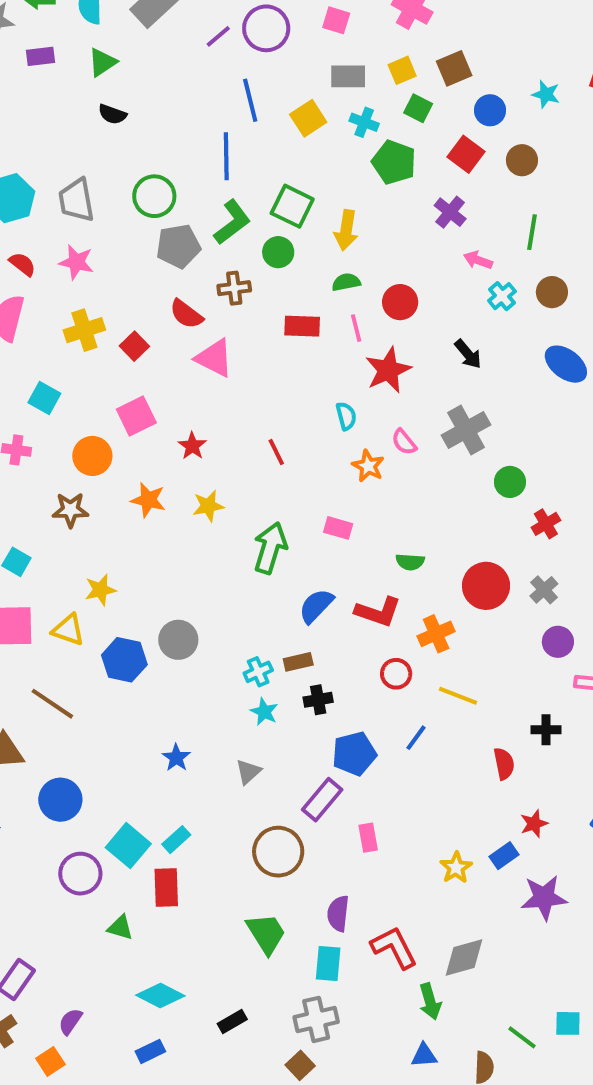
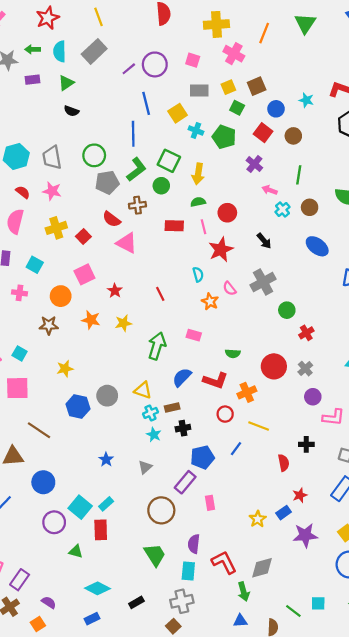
cyan cross: (364, 122) -> (196, 130), moved
yellow triangle: (68, 630) -> (143, 390), moved
purple semicircle: (70, 1021) -> (49, 602), turned 88

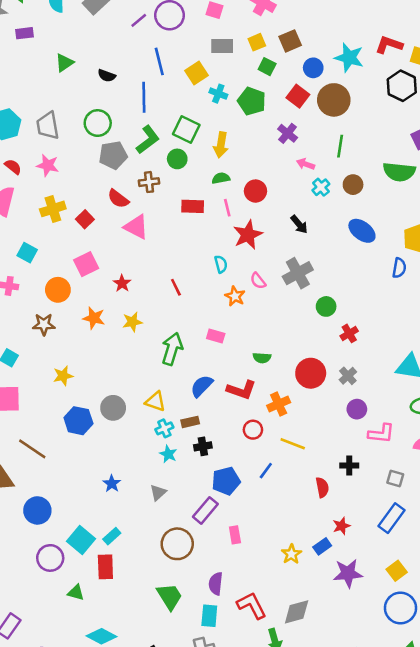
green triangle: (66, 83) -> (64, 63), moved
cyan star: (306, 100) -> (349, 58), size x1.6
black semicircle: (71, 111) -> (107, 76), moved
brown circle: (293, 136) -> (334, 100), size x1.6

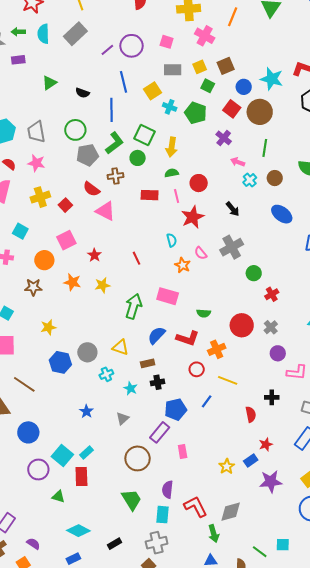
pink rectangle: (216, 336) -> (168, 296), size x1.5
cyan cross: (164, 428) -> (106, 374), moved

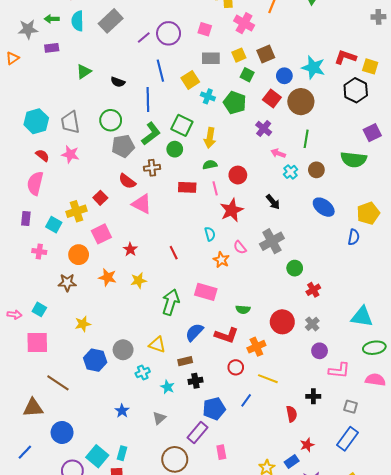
yellow cross: (40, 197) -> (77, 211), moved
cyan rectangle: (86, 452) -> (122, 453), turned -32

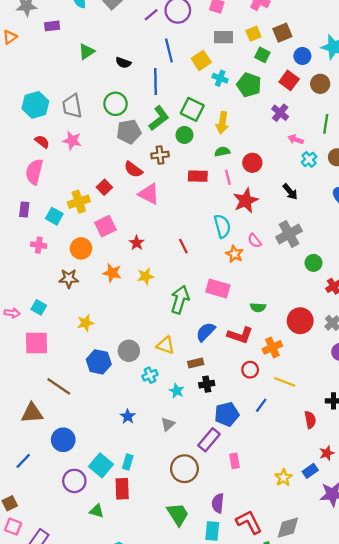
brown circle: (301, 102) -> (320, 84), size x0.7
cyan semicircle: (210, 234) -> (222, 226), size x1.5

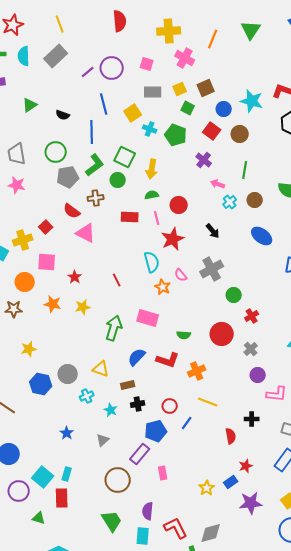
pink square: (105, 226) -> (47, 262), turned 30
red circle: (300, 321) -> (222, 334), moved
red circle: (250, 370) -> (170, 406), moved

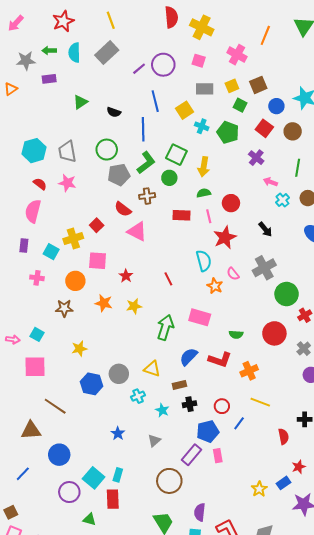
yellow cross: (169, 31) -> (202, 27), moved, turned 30
green circle: (234, 295) -> (287, 294), size x1.5
pink rectangle: (163, 473) -> (218, 456), moved

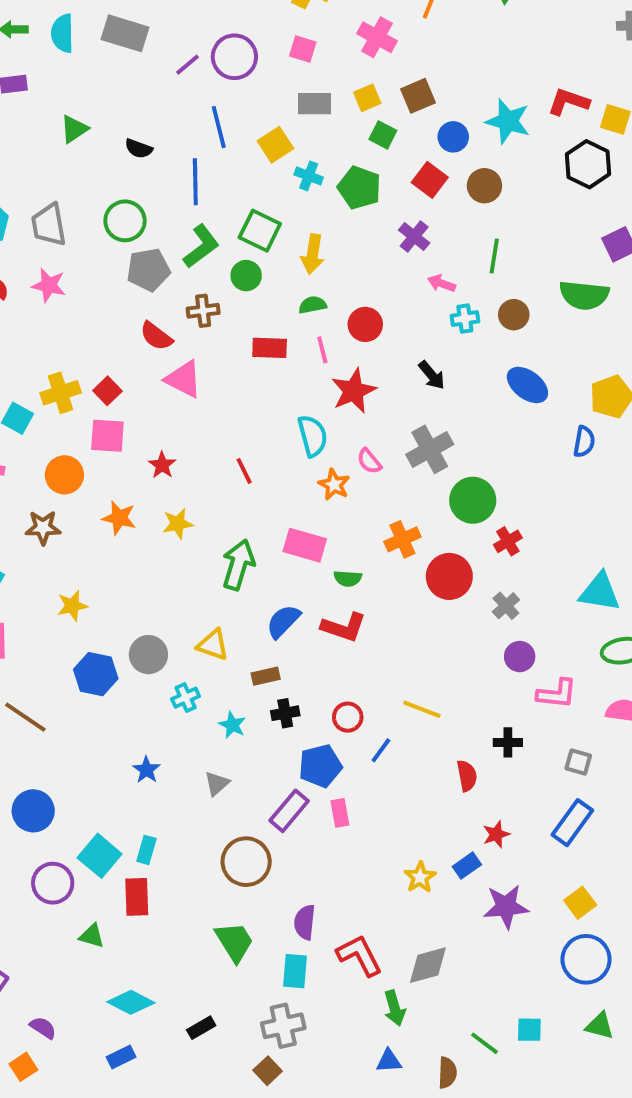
gray rectangle: (107, 53) -> (125, 33), turned 60
cyan cross: (282, 200) -> (465, 319), turned 32
red square: (97, 225) -> (107, 391), moved
green semicircle: (236, 334) -> (348, 578), moved
orange cross: (249, 371) -> (402, 539), moved

